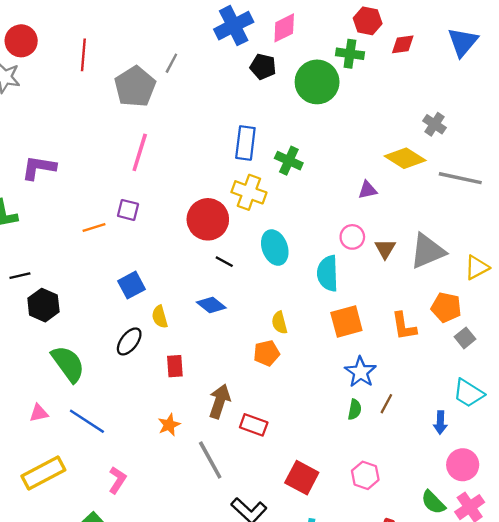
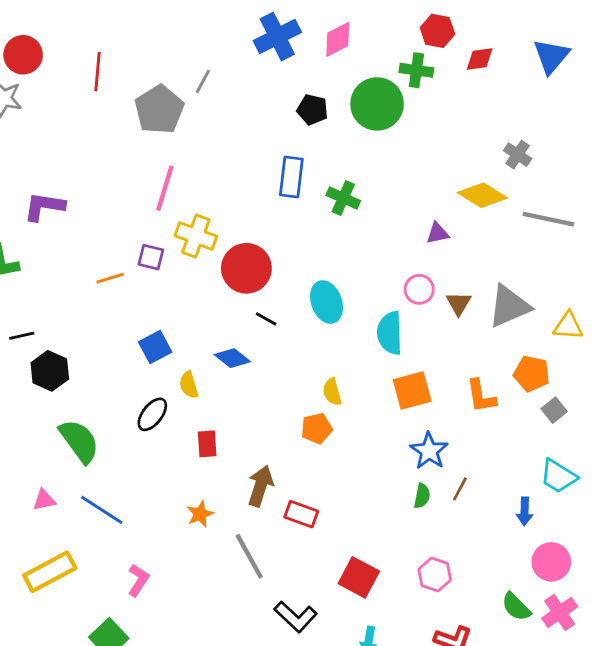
black pentagon: (263, 67) -> (312, 110), moved
yellow cross: (249, 192) -> (196, 236), moved
yellow triangle: (477, 267) -> (568, 326), turned 32
blue diamond: (211, 305) -> (232, 358), moved

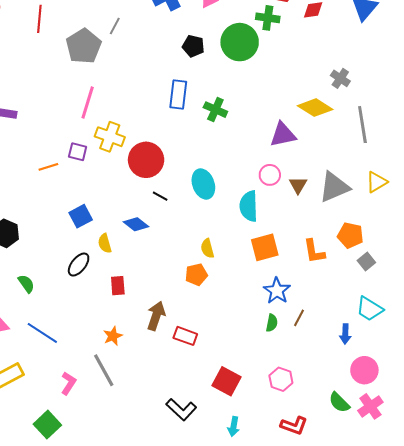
gray line: (548, 219) -> (362, 125), turned 69
purple triangle: (437, 233) -> (283, 135), size x1.6
yellow triangle: (568, 326) -> (377, 182), moved, turned -35
green semicircle: (79, 441) -> (26, 284), size x0.6
gray line: (249, 556) -> (104, 370), moved

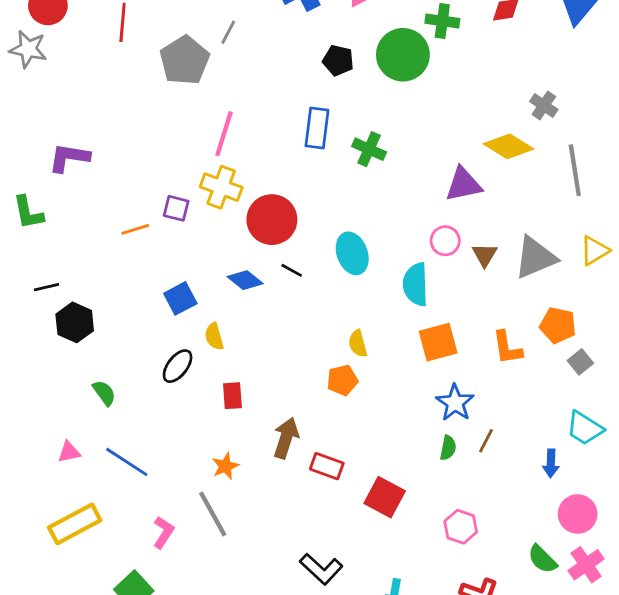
pink line: (88, 102) -> (224, 134), moved
blue diamond: (136, 224) -> (245, 280), moved
red square: (227, 381) -> (385, 497), moved

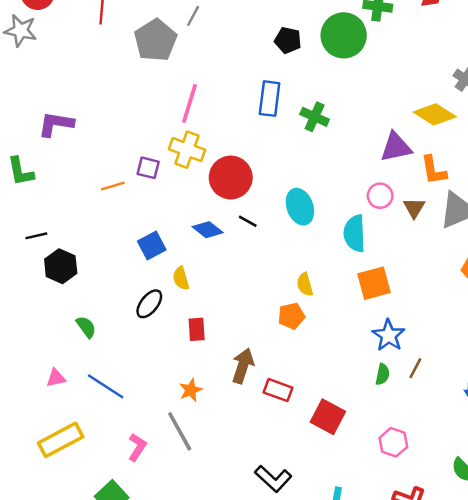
orange L-shape: (507, 348) -> (434, 170), moved

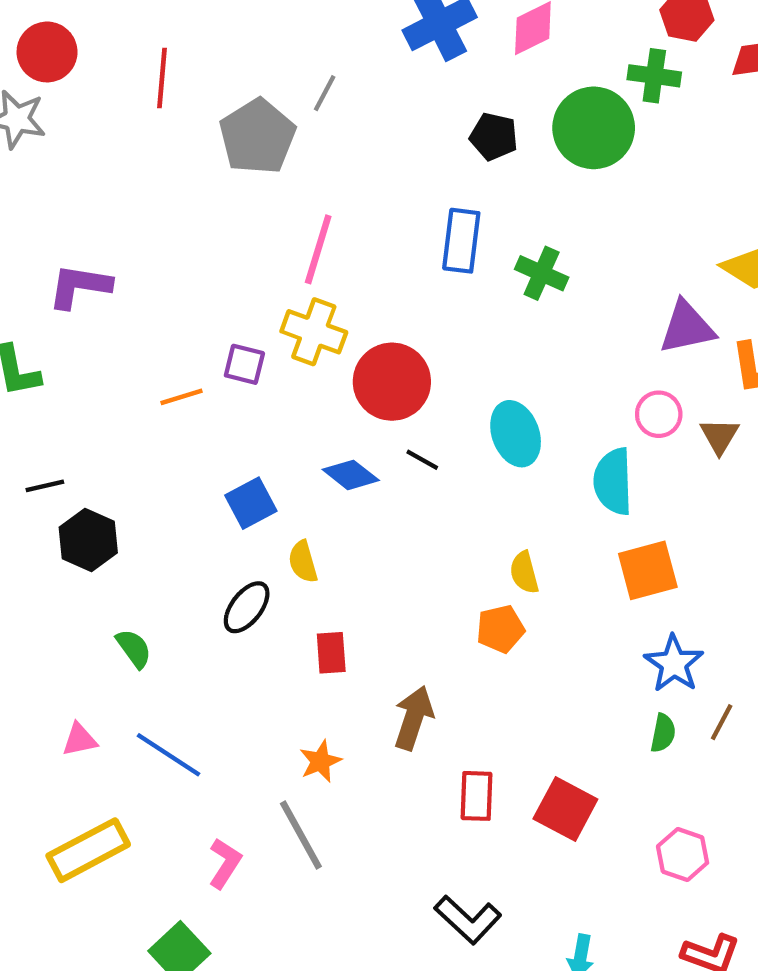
red rectangle: (278, 390) -> (476, 796), moved, turned 72

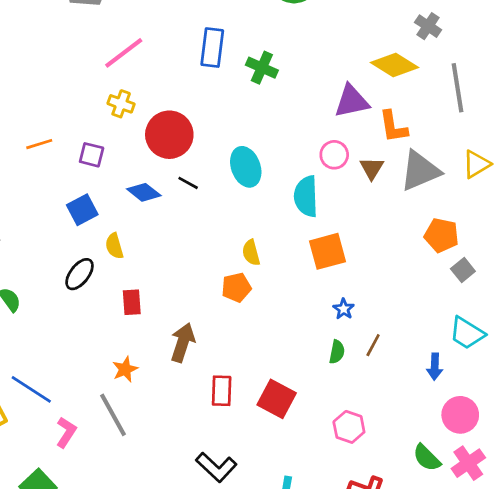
pink line: (318, 249) -> (124, 53), turned 36
yellow cross: (314, 332) -> (121, 104), size x0.7
purple square: (244, 364) -> (92, 155), moved
blue star: (674, 664) -> (344, 309), size x0.6
blue line: (168, 755) -> (31, 389), moved

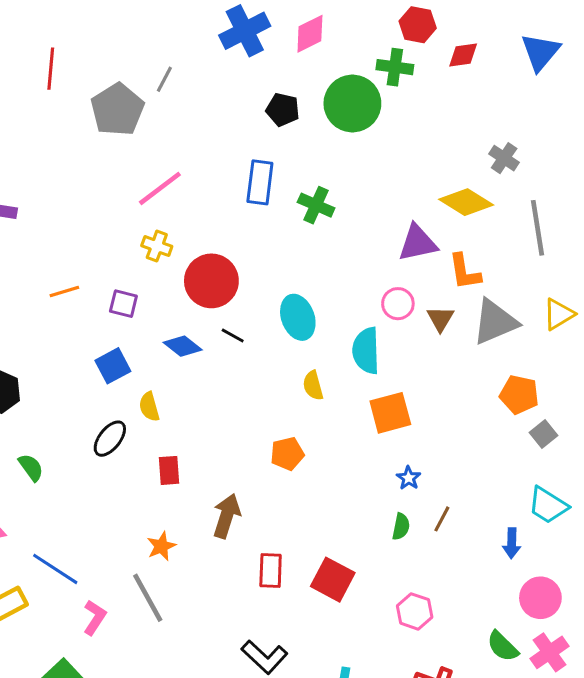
yellow semicircle: (251, 253) -> (313, 386), moved

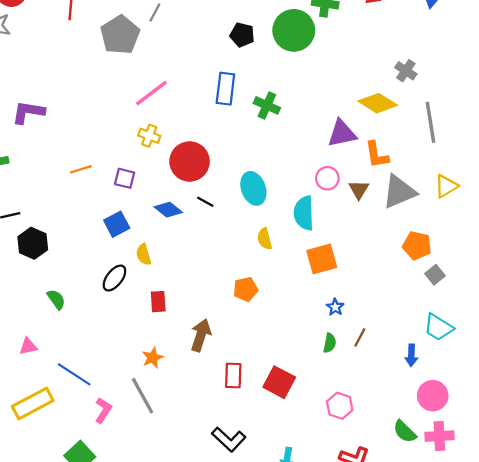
pink cross: (550, 652) -> (439, 436), turned 32

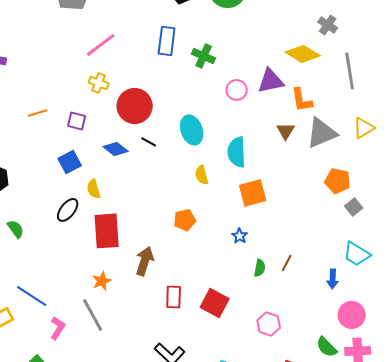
pink circle: (327, 178) -> (237, 90), moved
red rectangle: (158, 302) -> (107, 231), size x1.8
blue star: (335, 307) -> (240, 236), moved

